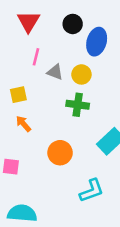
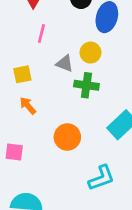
gray triangle: (55, 72) -> (65, 63), moved

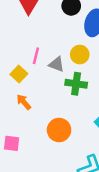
pink line: (41, 33) -> (36, 56), moved
yellow square: (22, 74) -> (19, 74), turned -35

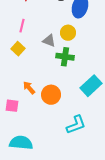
pink line: (36, 56) -> (22, 26), moved
orange arrow: (24, 102) -> (29, 88), moved

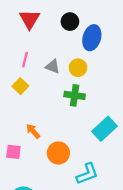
gray triangle: (49, 41) -> (53, 67), moved
orange circle: (51, 95) -> (58, 153), moved

